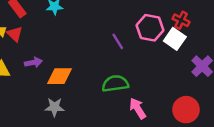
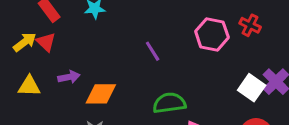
white square: (175, 39) -> (252, 88), moved
purple line: (118, 41) -> (153, 51), moved

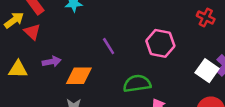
pink hexagon: (212, 34) -> (160, 43), moved
yellow arrow: (25, 42) -> (14, 20), moved
purple line: (153, 51) -> (109, 46), moved

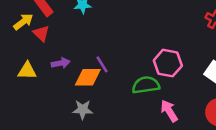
pink hexagon: (160, 43) -> (168, 63), moved
purple line: (109, 46) -> (102, 64), moved

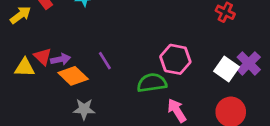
red triangle: (41, 33) -> (43, 57), moved
orange diamond: (88, 77) -> (73, 76), moved, turned 44

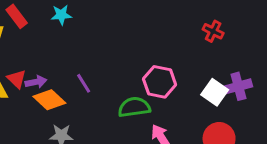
purple cross: (249, 63) -> (238, 86), turned 30

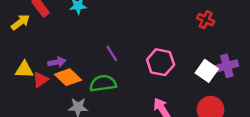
red triangle: (17, 79) -> (40, 80), moved, turned 42
purple line: (84, 83) -> (112, 53), moved
green semicircle: (134, 107) -> (103, 83), moved

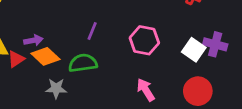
purple line: (112, 53) -> (92, 31), turned 54
purple cross: (227, 66) -> (215, 44), turned 30

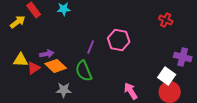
pink hexagon: (144, 40) -> (119, 40), moved
white square: (194, 50) -> (167, 76), moved
green semicircle: (83, 63) -> (84, 71), turned -105

